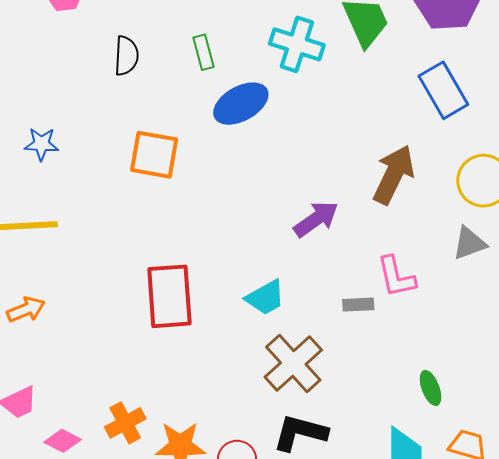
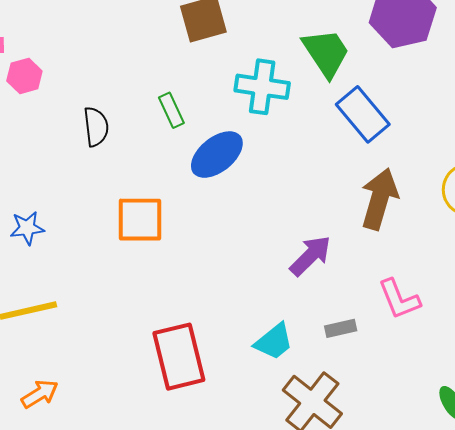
blue rectangle: (443, 90) -> (363, 114), moved
gray rectangle: (358, 305) -> (341, 328), moved

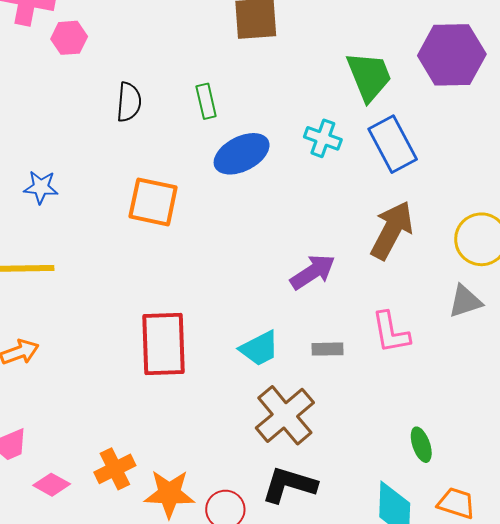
cyan cross: (262, 87) -> (323, 138), moved, size x0.7

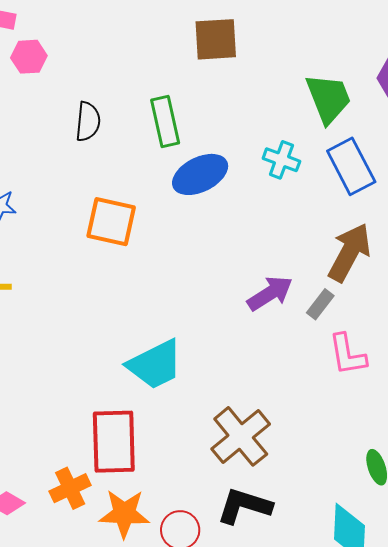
green rectangle: (206, 101) -> (165, 122), size x1.4
red rectangle: (163, 344) -> (114, 442), moved
cyan trapezoid: (259, 348) -> (155, 365), moved, size x1.4
gray rectangle: (327, 349) -> (320, 304), moved, turned -52

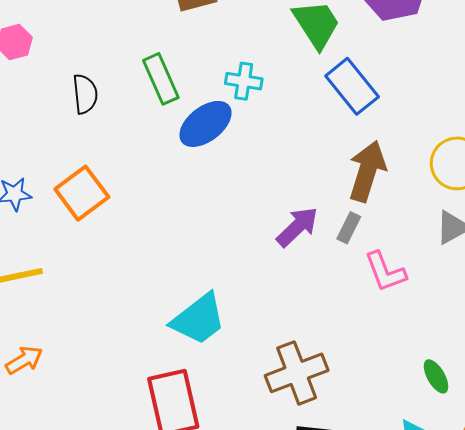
cyan cross: (281, 160) -> (244, 81), moved
orange square: (111, 222) -> (82, 193), moved, turned -38
brown cross: (241, 436) -> (297, 373), turned 30

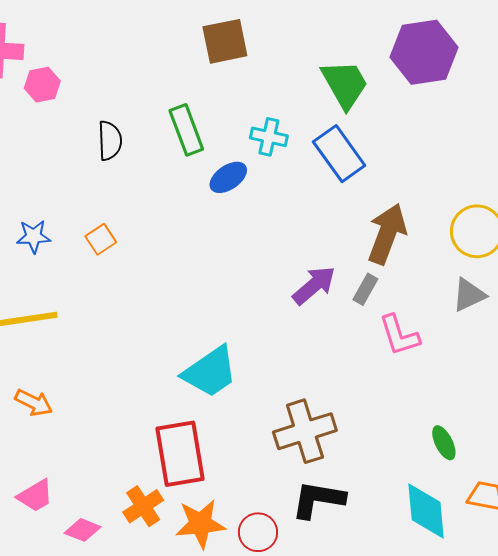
blue rectangle: (352, 86) -> (339, 154), moved
blue ellipse: (205, 124) -> (228, 177), size x0.7
orange square: (82, 193) -> (101, 239), size x0.6
orange arrow: (24, 360) -> (34, 403), turned 54

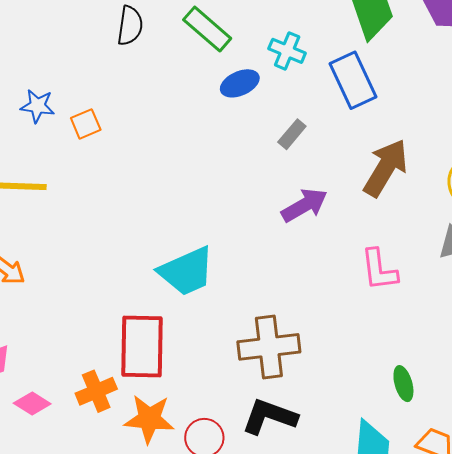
green rectangle: (186, 130) -> (207, 29), turned -39
orange square: (101, 239) -> (86, 124), moved
gray rectangle: (365, 289) -> (292, 134), moved

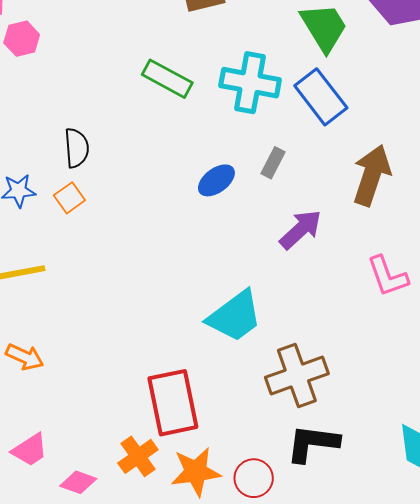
black semicircle: (130, 26) -> (77, 148), moved
cyan cross: (287, 51) -> (250, 83), size x1.6
blue ellipse: (240, 83) -> (216, 180), moved
cyan trapezoid: (186, 271) -> (235, 316), moved

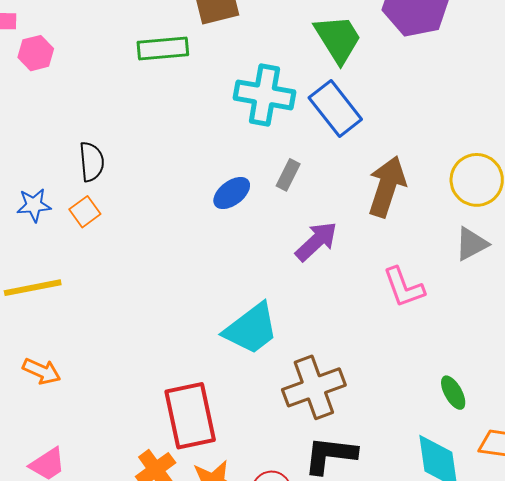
green rectangle: (167, 79) -> (163, 48), moved, turned -33

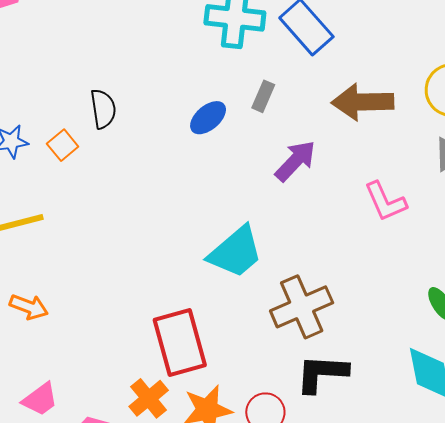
black semicircle: (92, 162) -> (103, 109), moved
brown arrow: (387, 186) -> (363, 102), turned -106

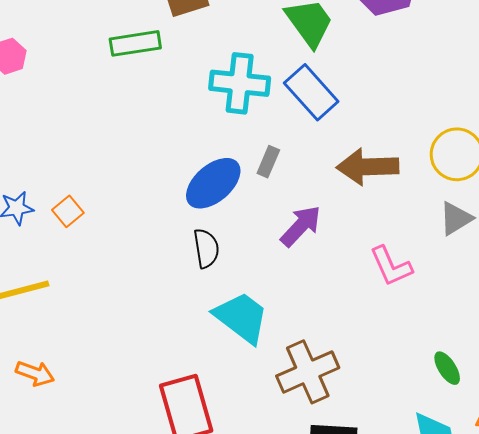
black semicircle: (103, 109) -> (206, 248), moved
blue ellipse: (208, 118) -> (213, 183), size x1.5
cyan trapezoid: (236, 252) -> (241, 317), turned -102

